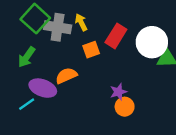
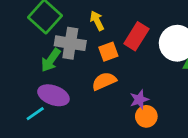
gray cross: (58, 27) -> (70, 43), moved
green arrow: (27, 57) -> (51, 60), moved
orange semicircle: (66, 76) -> (104, 81), moved

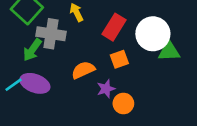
orange square: (108, 52) -> (119, 59), moved
purple star: (139, 99) -> (106, 89), moved
cyan line: (35, 114) -> (13, 85), moved

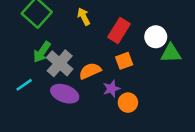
gray cross: (51, 34) -> (60, 63), moved, turned 32
white circle: (153, 34) -> (156, 37), size x0.7
purple ellipse: (35, 83) -> (65, 94), moved

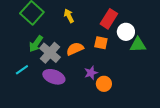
red rectangle: (119, 30) -> (109, 19), moved
orange square: (124, 61) -> (101, 43), moved, turned 32
orange semicircle: (90, 71) -> (75, 49), moved

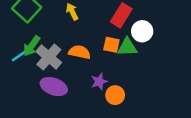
green triangle: (138, 45) -> (127, 47), moved
orange semicircle: (75, 49) -> (80, 52), turned 36
cyan line: (22, 70) -> (19, 56), moved

